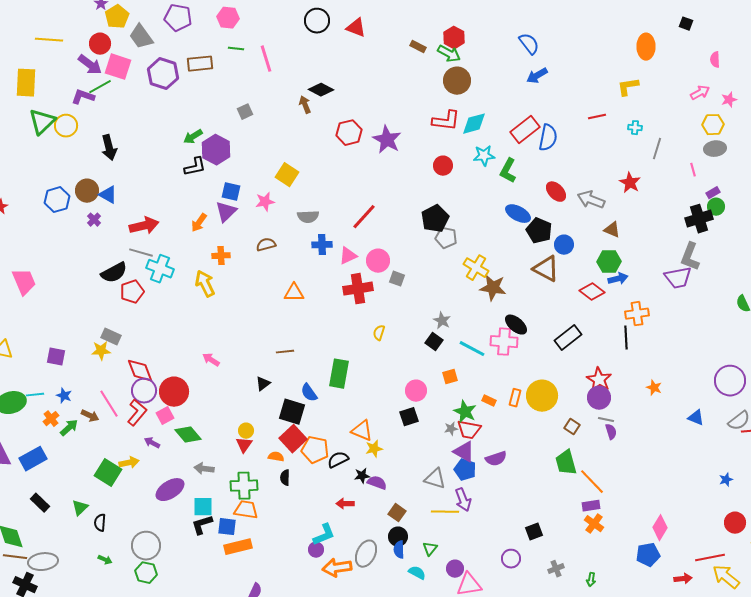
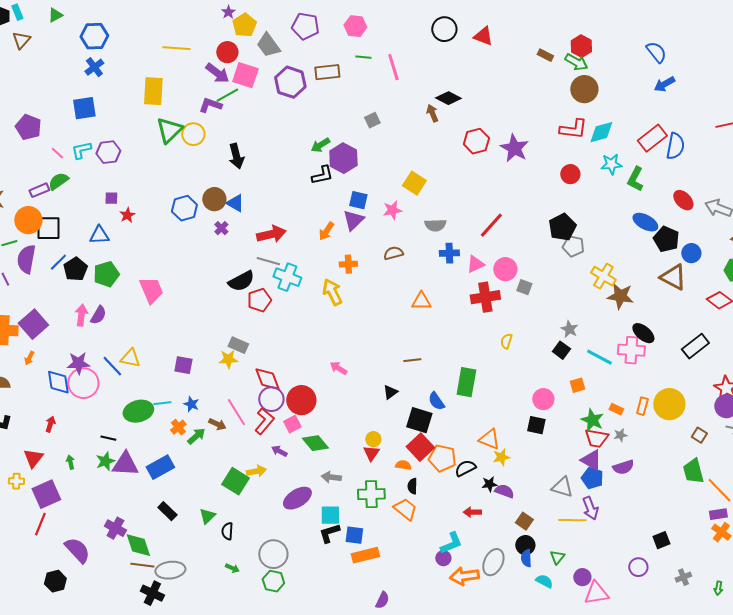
black square: (409, 417) -> (536, 425), turned 30
gray star: (451, 429) -> (620, 435), moved
orange trapezoid: (246, 510) -> (405, 509), moved, turned 30

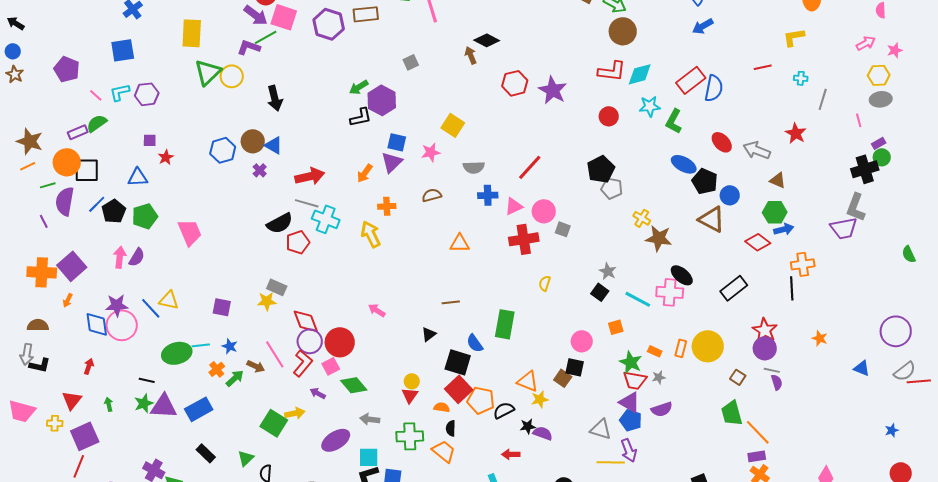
yellow cross: (603, 276) -> (642, 218), size x0.7
brown square: (524, 521) -> (563, 378), moved

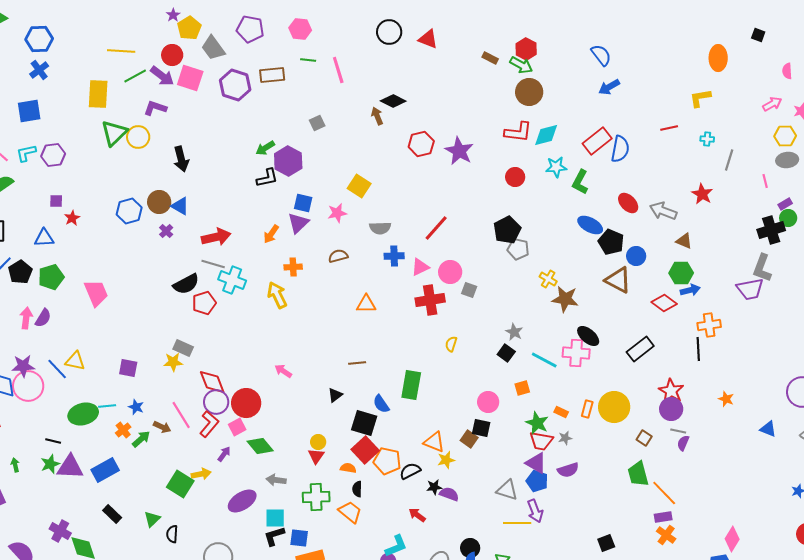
green line: (266, 37) -> (135, 76), moved
purple semicircle: (777, 382) -> (683, 443), turned -140
purple arrow: (318, 393) -> (224, 454), turned 98
red arrow: (511, 454) -> (417, 515), turned 36

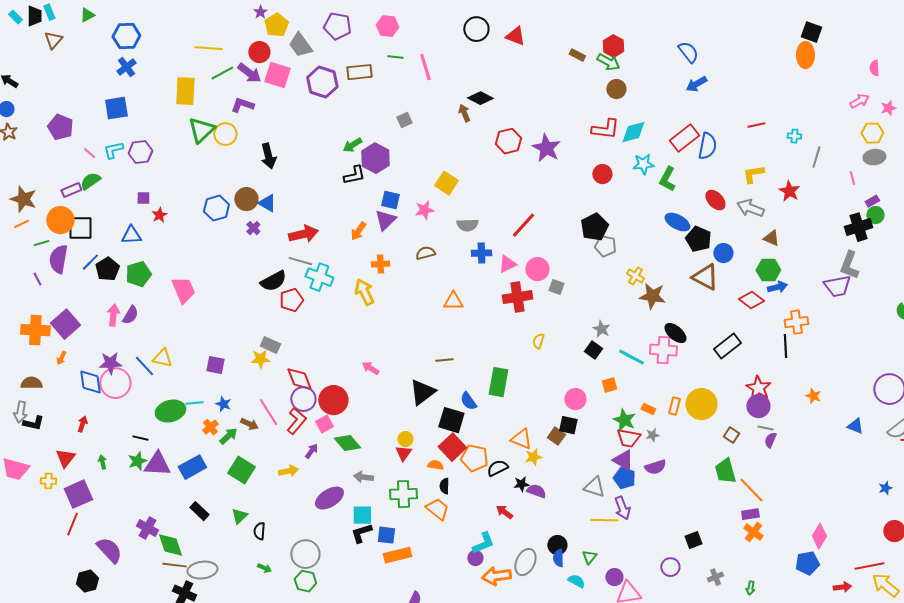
black square: (758, 35) -> (811, 32), moved, size x1.5
brown circle: (529, 92) -> (616, 89), size x0.7
yellow L-shape: (700, 98) -> (753, 174), moved
black triangle: (335, 395) -> (422, 392), size x1.8
green square: (180, 484) -> (241, 470), moved

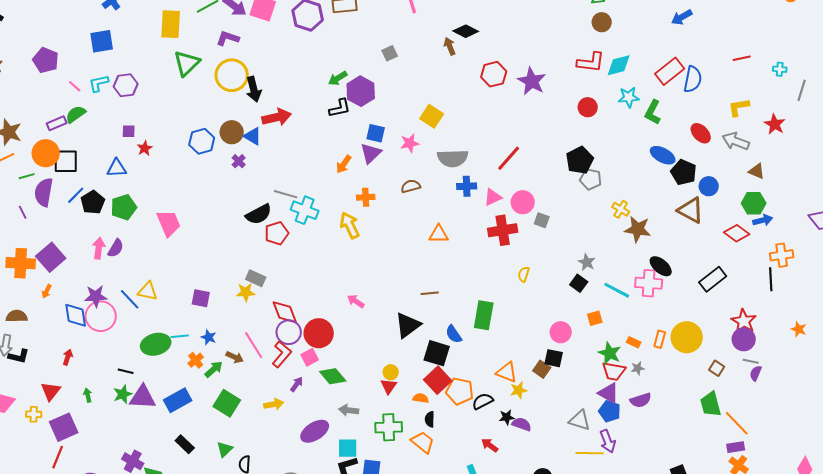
yellow circle: (225, 134) -> (232, 75), moved, size x1.4
gray semicircle: (467, 225) -> (453, 158), size x1.4
red arrow: (303, 234) -> (277, 117), moved

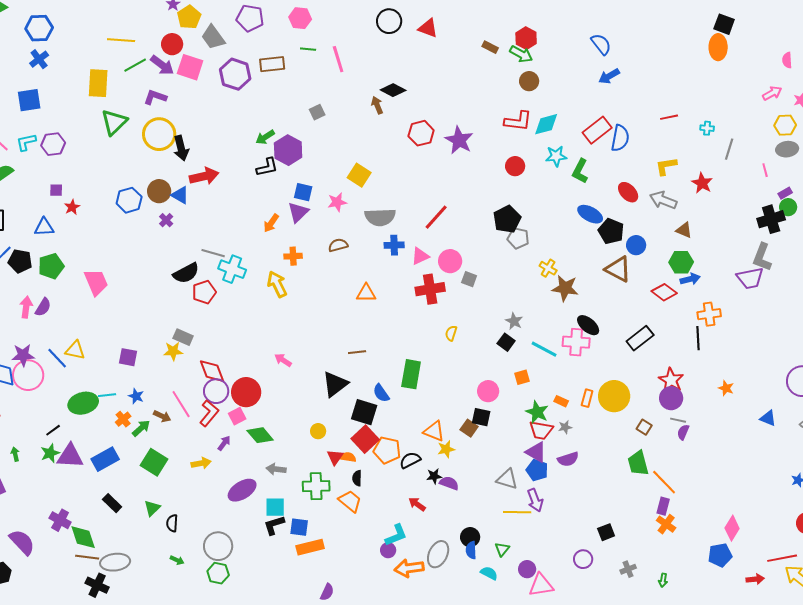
black pentagon: (93, 202) -> (20, 261), turned -30
black line: (126, 371) -> (53, 430), turned -49
red triangle: (389, 386) -> (335, 457), moved
purple rectangle: (736, 447) -> (663, 506), turned -66

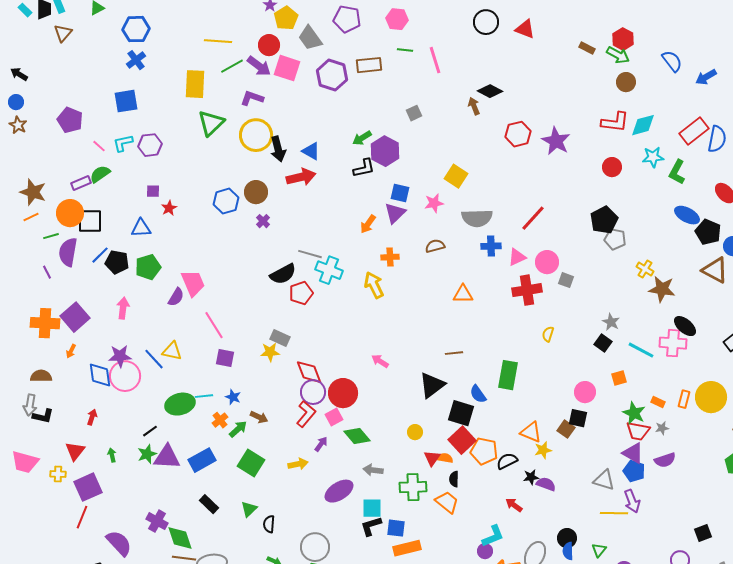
blue semicircle: (601, 44) -> (672, 61), moved
blue triangle: (180, 195) -> (311, 151), moved
purple semicircle: (43, 307) -> (176, 297), moved
pink line: (181, 404) -> (214, 325), moved

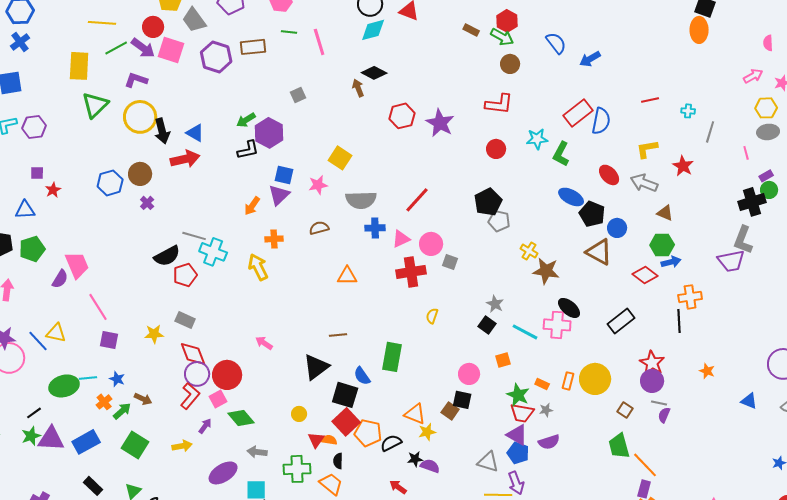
cyan diamond: (643, 125) -> (373, 30), moved
gray rectangle: (280, 338) -> (185, 320), moved

